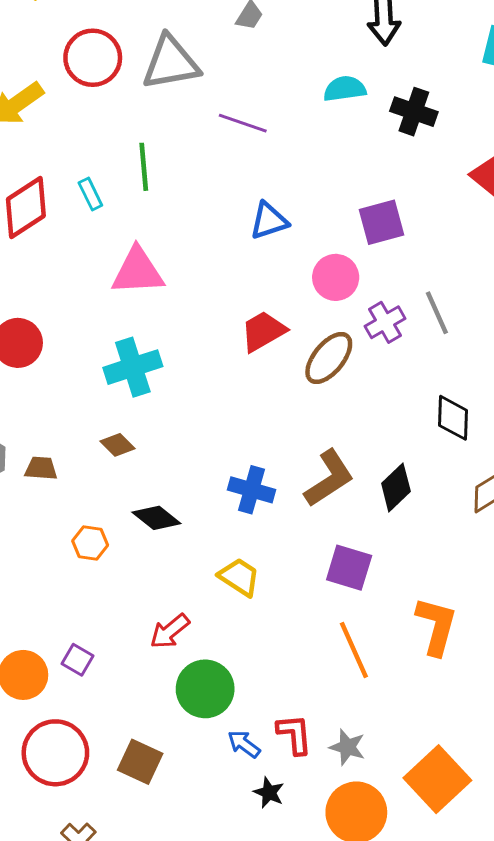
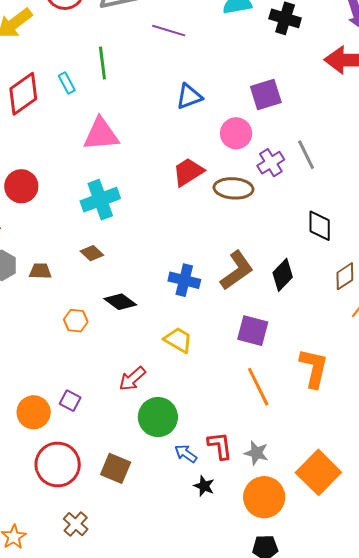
brown ellipse: (329, 358) -> (234, 188), turned 57

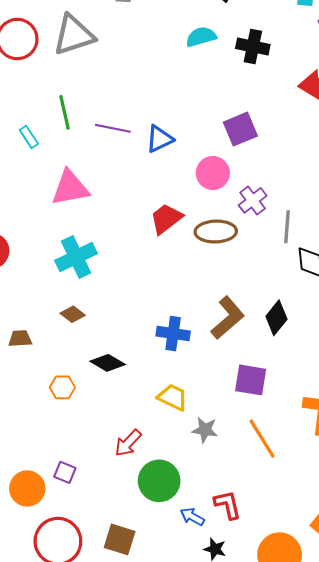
purple line: (169, 31) -> (113, 128), moved
gray line: (306, 155) -> (287, 227), moved, turned 36
gray star: (256, 453) -> (205, 430), moved

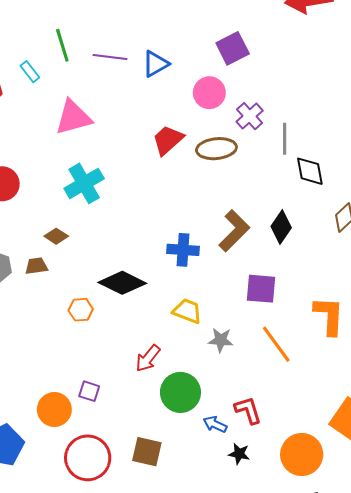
brown diamond: (73, 314) -> (56, 236), moved
black diamond: (108, 363) -> (122, 283), size x1.4

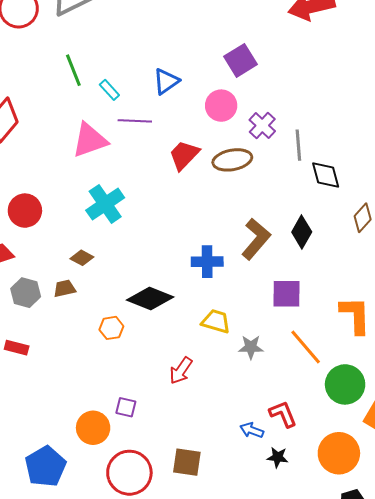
purple line: (110, 57) -> (135, 121), moved
cyan rectangle: (30, 72) -> (109, 90), moved
green circle: (180, 392) -> (345, 384), moved

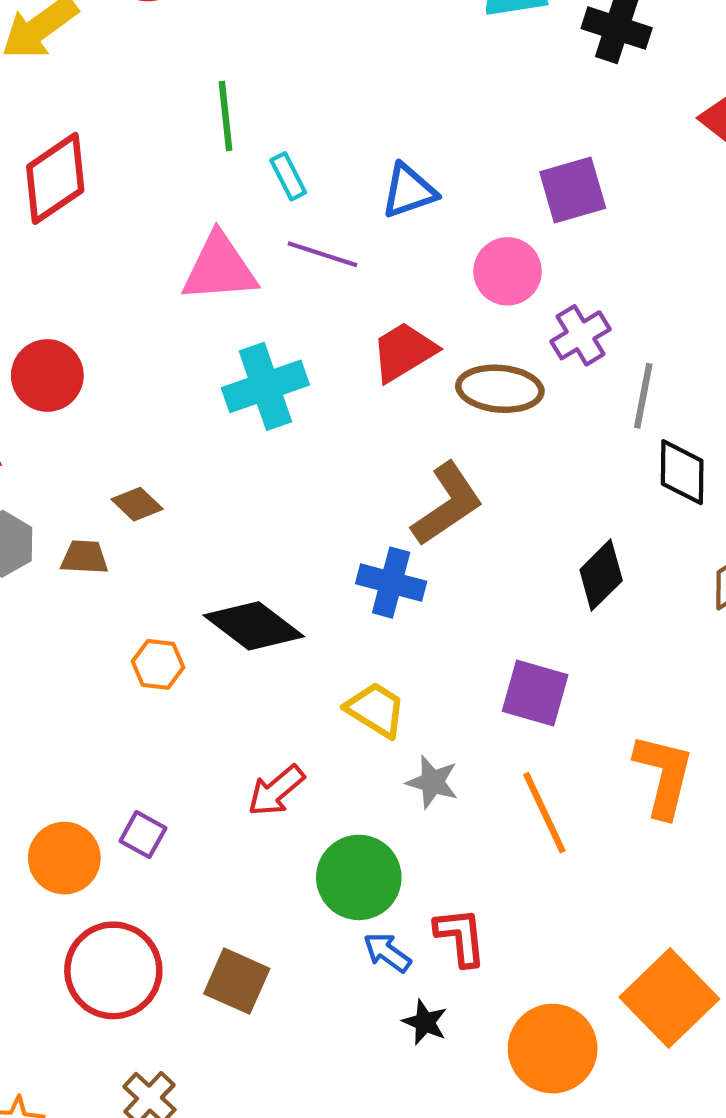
cyan cross: (105, 204) -> (265, 386), moved
brown L-shape: (256, 239) -> (447, 504), moved
green circle: (345, 384) -> (359, 877), moved

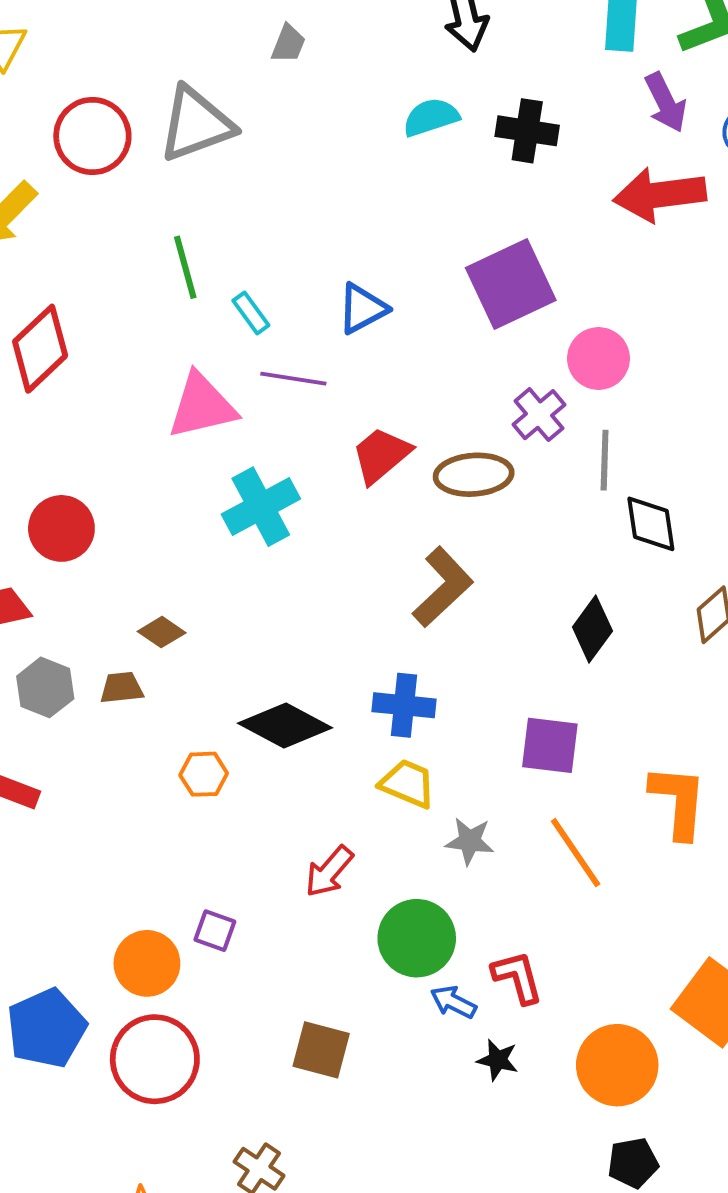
purple square: (573, 190) -> (511, 284), size x1.4
pink circle: (508, 271) -> (599, 358), moved
blue cross: (391, 583) -> (404, 705), moved
red circle: (113, 970) -> (155, 1059), moved

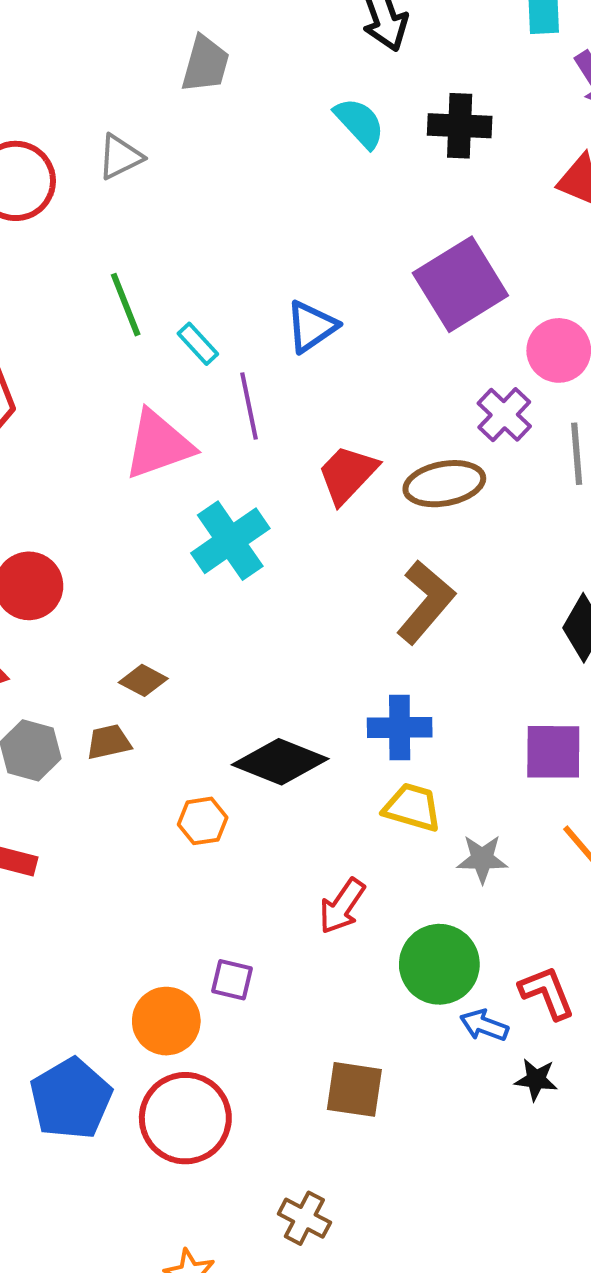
gray trapezoid: (288, 44) -> (205, 64), size x1.4
cyan semicircle: (431, 117) -> (360, 123), turned 72
gray triangle: (196, 124) -> (120, 157), size x0.6
purple line: (293, 379) -> (249, 406), turned 76

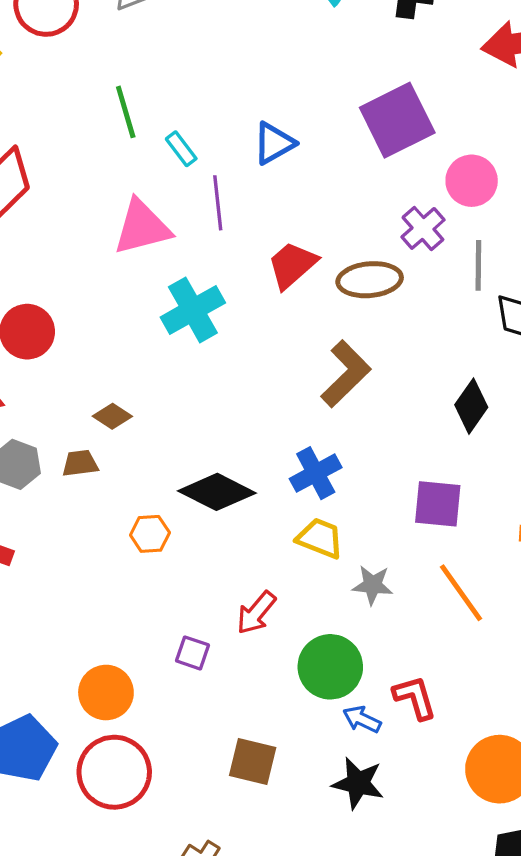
blue cross: (400, 728) -> (316, 473), turned -33
purple square: (232, 980) -> (193, 653), moved
black star: (536, 1079) -> (358, 783), moved, size x1.5

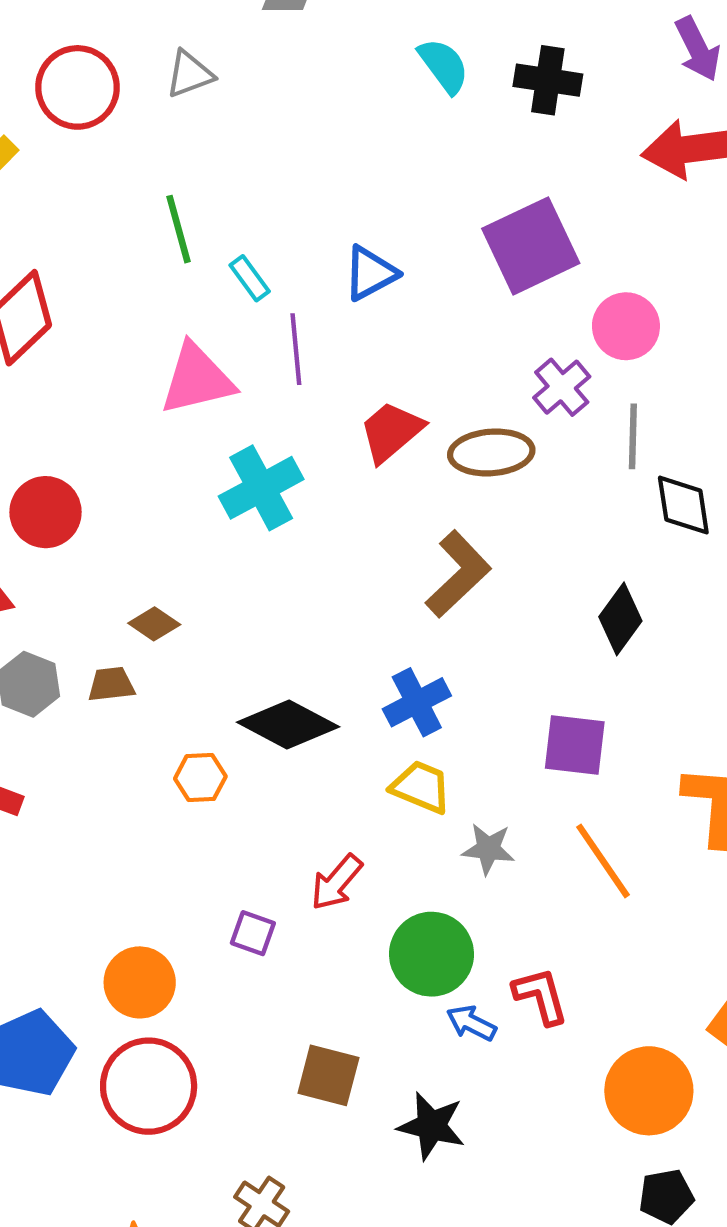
black star: (358, 783) -> (431, 1126), moved

